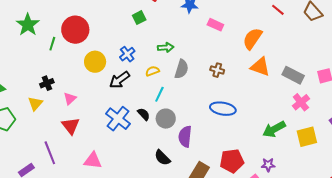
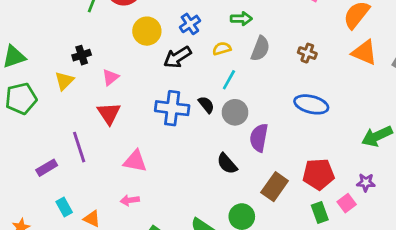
blue cross: (118, 119) -> (172, 108), turned -35

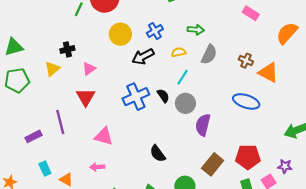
orange triangle: (364, 52) -> (268, 72), moved
blue cross: (172, 108) -> (136, 97), turned -35
black semicircle: (227, 164) -> (158, 154), moved

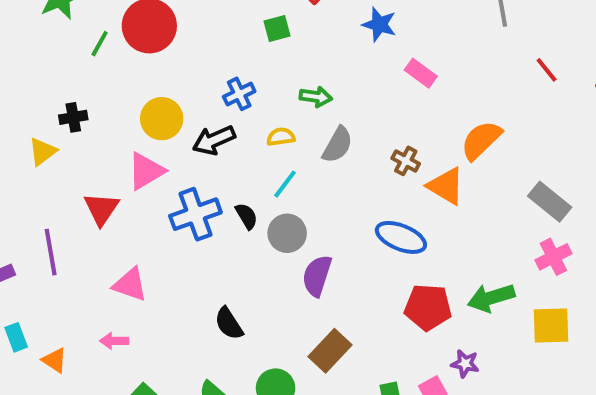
orange semicircle: (287, 33) -> (481, 140), moved
yellow circle: (120, 34) -> (162, 119), moved
pink triangle: (89, 69) -> (146, 171), moved, size x1.5
red pentagon: (248, 157) -> (428, 307), moved

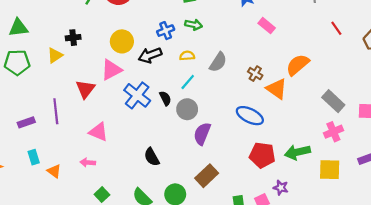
green arrow: (316, 97) -> (194, 25), moved
blue cross: (195, 214) -> (137, 95), turned -36

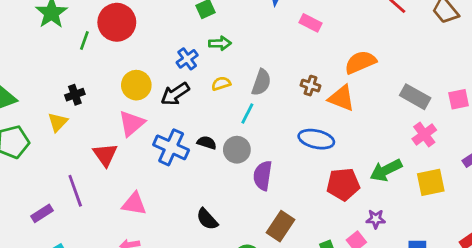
orange semicircle: (298, 65) -> (360, 62), turned 30
cyan line: (188, 82) -> (247, 113), moved
black semicircle: (165, 98) -> (207, 143), turned -32

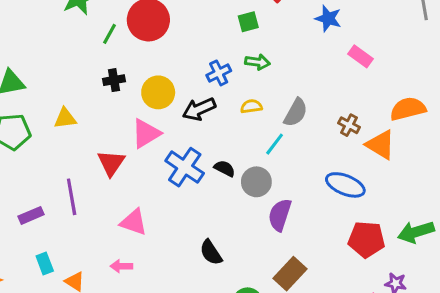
black cross: (75, 95) -> (114, 80), moved
yellow triangle: (58, 122) -> (65, 118), turned 30

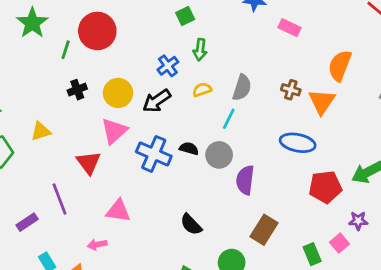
green arrow: (257, 62) -> (200, 50), turned 100
orange semicircle: (408, 109) -> (340, 66), turned -44
orange triangle: (381, 145) -> (322, 102), turned 44
pink arrow: (121, 266) -> (97, 245), moved

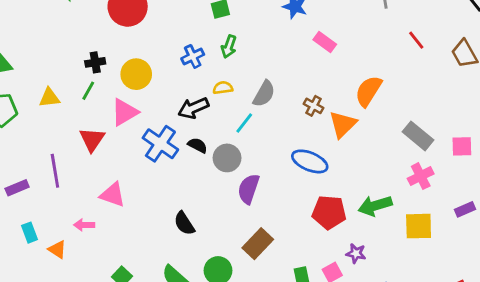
green line: (66, 50) -> (88, 91), moved
black arrow: (157, 101) -> (193, 108), moved

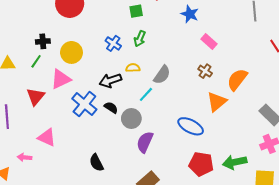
blue cross: (193, 56) -> (113, 43), turned -35
brown cross: (314, 106) -> (205, 71), moved

